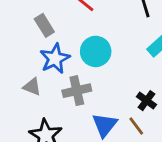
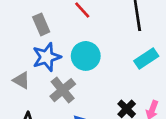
gray cross: (77, 91) -> (63, 90), turned -35

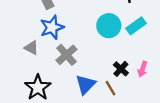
cyan circle: (86, 56) -> (109, 26), moved

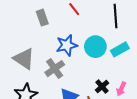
blue star: (52, 27) -> (67, 45), moved
gray triangle: (31, 48) -> (24, 59), size x1.6

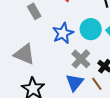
gray cross: (55, 69) -> (81, 59), moved

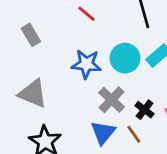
gray rectangle: (34, 11) -> (31, 35), moved
blue star: (63, 33) -> (86, 64), turned 30

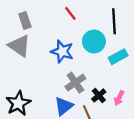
cyan circle: (125, 58) -> (94, 41), moved
gray triangle: (33, 93) -> (19, 46), moved

